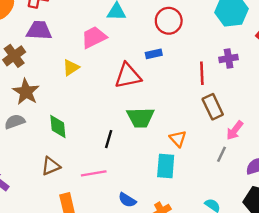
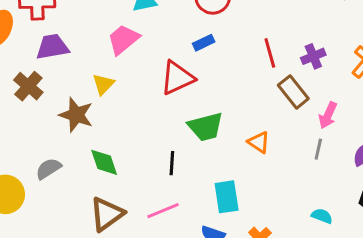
purple cross: (229, 58) -> (313, 56), moved
brown star: (26, 92) -> (76, 115), moved
brown triangle: (51, 166) -> (107, 214), size x1.4
cyan rectangle: (166, 166) -> (227, 197), moved

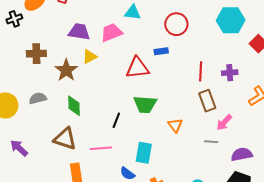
purple trapezoid: (52, 47) -> (79, 32), moved
purple cross: (313, 56) -> (230, 73), moved
brown cross: (28, 86) -> (36, 54), moved, turned 30
gray line: (318, 149) -> (211, 142), turned 64
brown triangle: (107, 214) -> (65, 139), turned 35

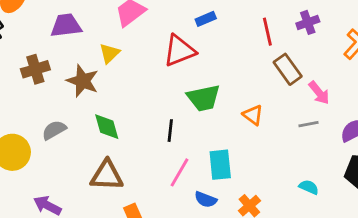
purple trapezoid: (79, 32) -> (66, 25), moved
pink arrow: (224, 122) -> (319, 93), turned -66
pink line: (101, 148) -> (180, 172), moved, turned -40

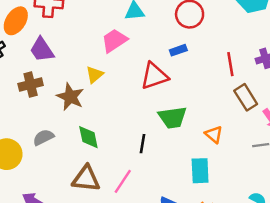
purple trapezoid: (66, 25) -> (42, 50), moved, turned -120
cyan rectangle: (220, 165) -> (200, 171), moved
pink line: (180, 172) -> (123, 181), moved

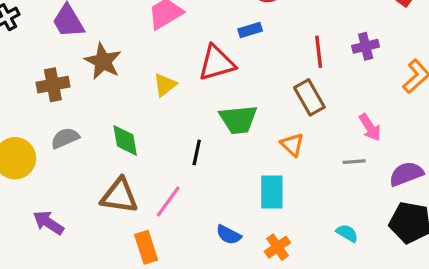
yellow triangle: (95, 75) -> (165, 85), moved
brown cross: (31, 85) -> (53, 85), moved
brown star: (70, 97) -> (103, 61), moved
brown rectangle: (246, 97) -> (309, 97), moved

